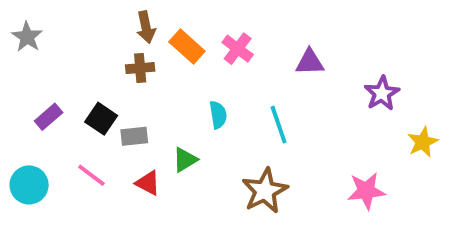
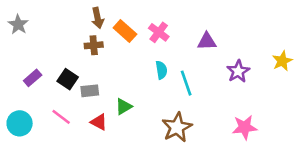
purple star: (382, 93) -> (238, 71), moved
cyan semicircle: (218, 115) -> (161, 70), moved
yellow star: (423, 142) -> (282, 61), moved

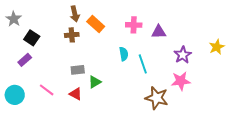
pink cross: (159, 32) -> (134, 25), moved, turned -35
black square: (68, 79) -> (32, 38), moved
gray rectangle: (90, 91) -> (78, 70), moved
brown star: (177, 127) -> (157, 98), moved, turned -30
pink star: (245, 127) -> (181, 81), moved

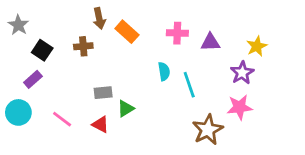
brown cross: (72, 35) -> (83, 46), moved
yellow star: (217, 47) -> (257, 46), moved
cyan circle: (15, 95) -> (18, 112), moved
brown star: (157, 98) -> (208, 130), turned 30

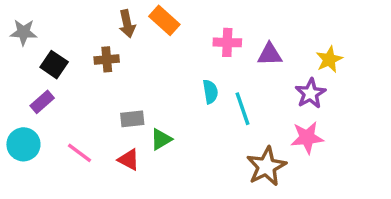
gray star: (18, 25) -> (23, 32), turned -30
orange rectangle: (127, 32) -> (164, 20), moved

